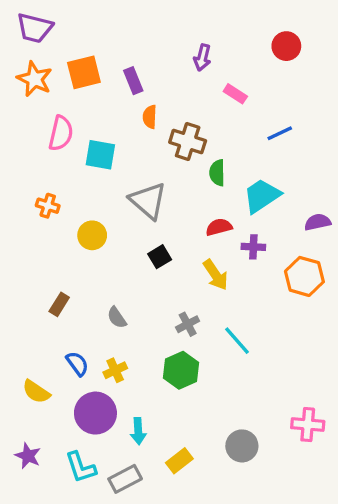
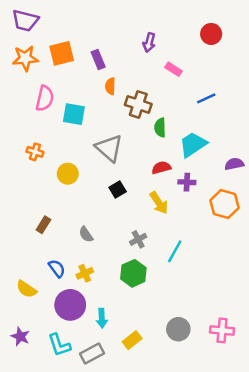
orange star: (35, 79) -> (25, 58), turned -30
cyan line: (237, 341) -> (175, 251), turned 70
pink cross: (308, 425) -> (222, 330), moved

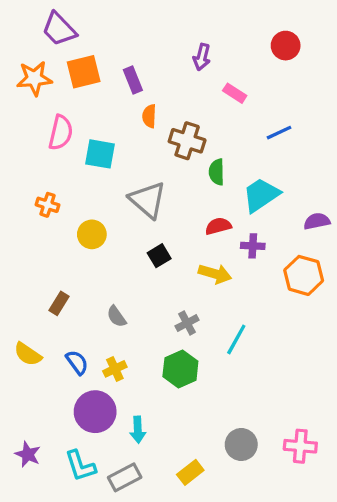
purple trapezoid: (25, 21) -> (59, 29), moved, turned 32
yellow arrow: (159, 203) -> (215, 274), turned -40
yellow semicircle: (26, 289) -> (28, 354), moved
yellow rectangle: (132, 340) -> (190, 472), moved

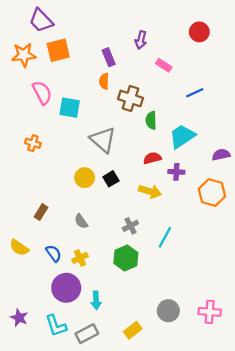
purple rectangle: (133, 80) -> (109, 57), moved
pink semicircle: (61, 133) -> (42, 93), turned -40
yellow circle: (92, 234) -> (85, 178), moved

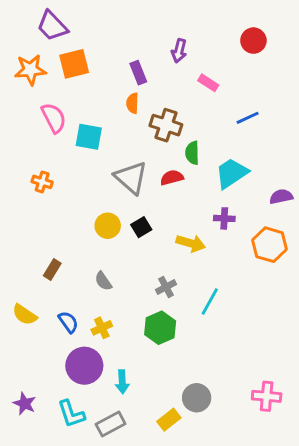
red semicircle: (152, 158) -> (172, 178), moved
gray circle: (168, 311) -> (197, 398), moved

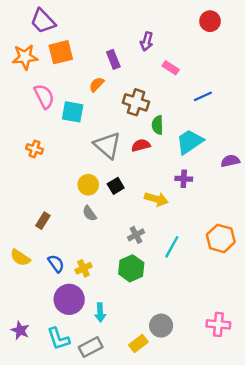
red circle: (253, 41) -> (210, 21), moved
orange semicircle: (132, 103) -> (97, 84), moved, turned 42
orange hexagon: (269, 245) -> (221, 238), moved
gray semicircle: (103, 281) -> (89, 213), moved

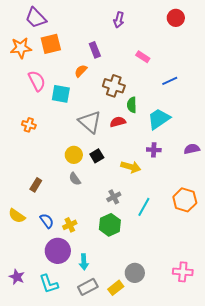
purple arrow: (147, 41) -> (119, 20), moved
purple semicircle: (230, 161) -> (192, 149), moved
gray rectangle: (91, 347) -> (88, 287), moved

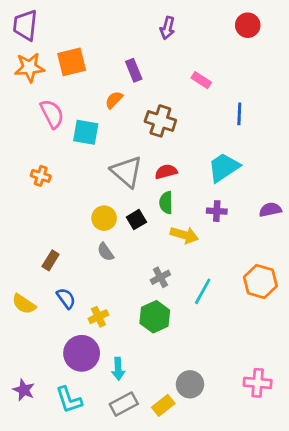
purple trapezoid: (36, 18) -> (25, 25), moved, turned 50
blue line: (170, 81) -> (239, 114), turned -63
green semicircle: (132, 105) -> (166, 203), moved
blue semicircle: (47, 221) -> (66, 298), moved

